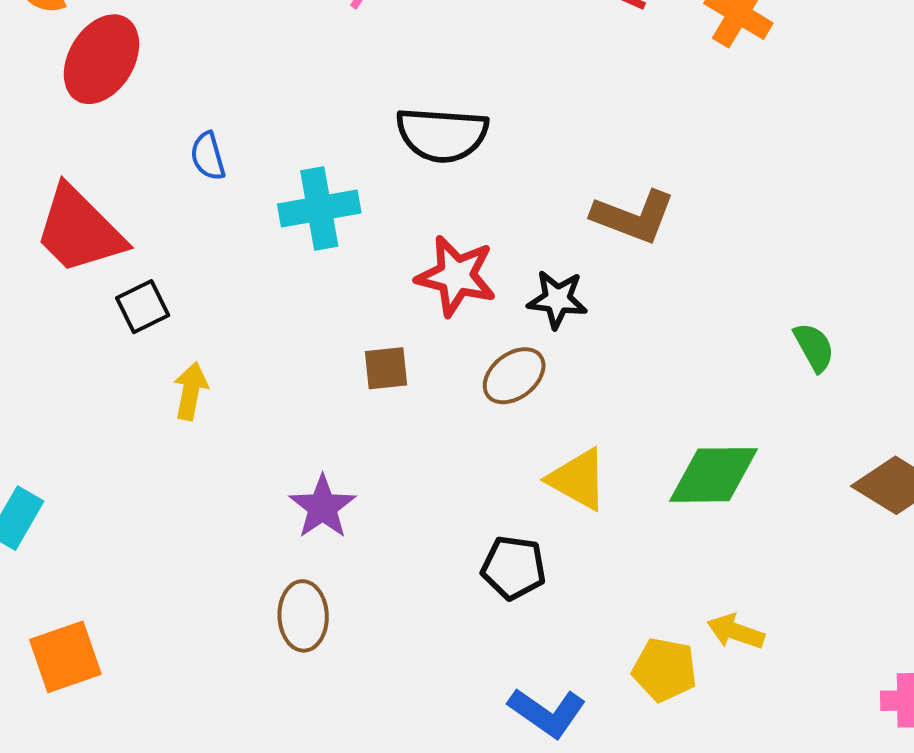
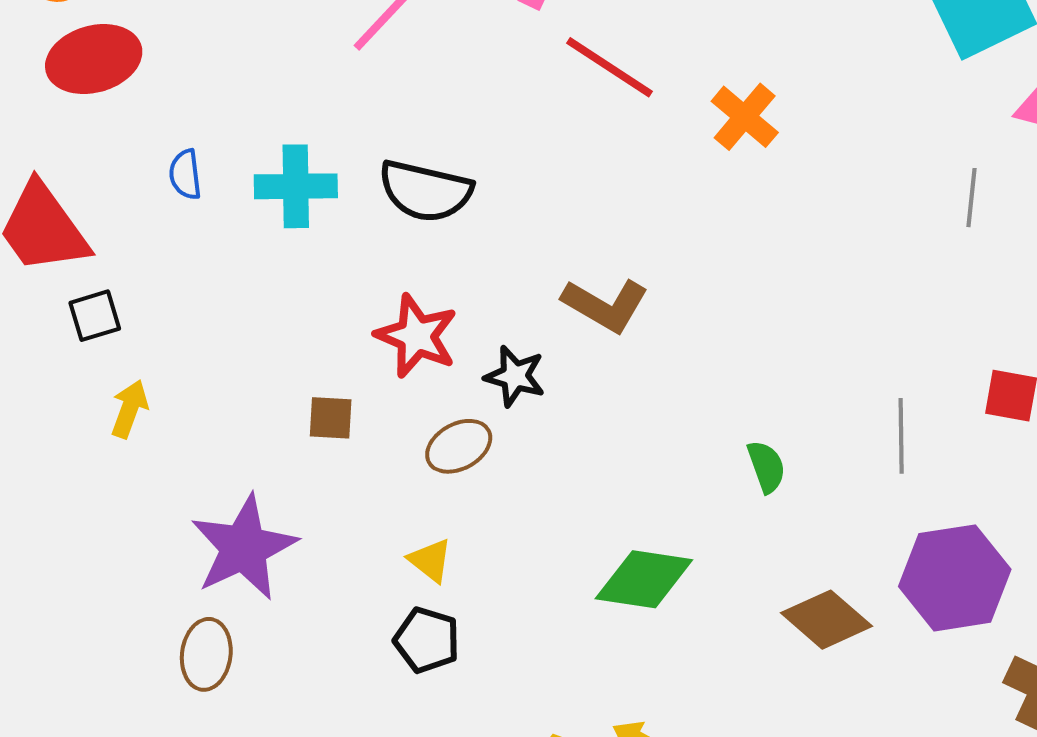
red ellipse: (101, 59) -> (94, 59), turned 34
cyan cross: (319, 209) -> (296, 186), moved
yellow triangle: (578, 479) -> (430, 560), moved, size x0.7
purple star: (323, 507) -> (244, 548), size x1.6

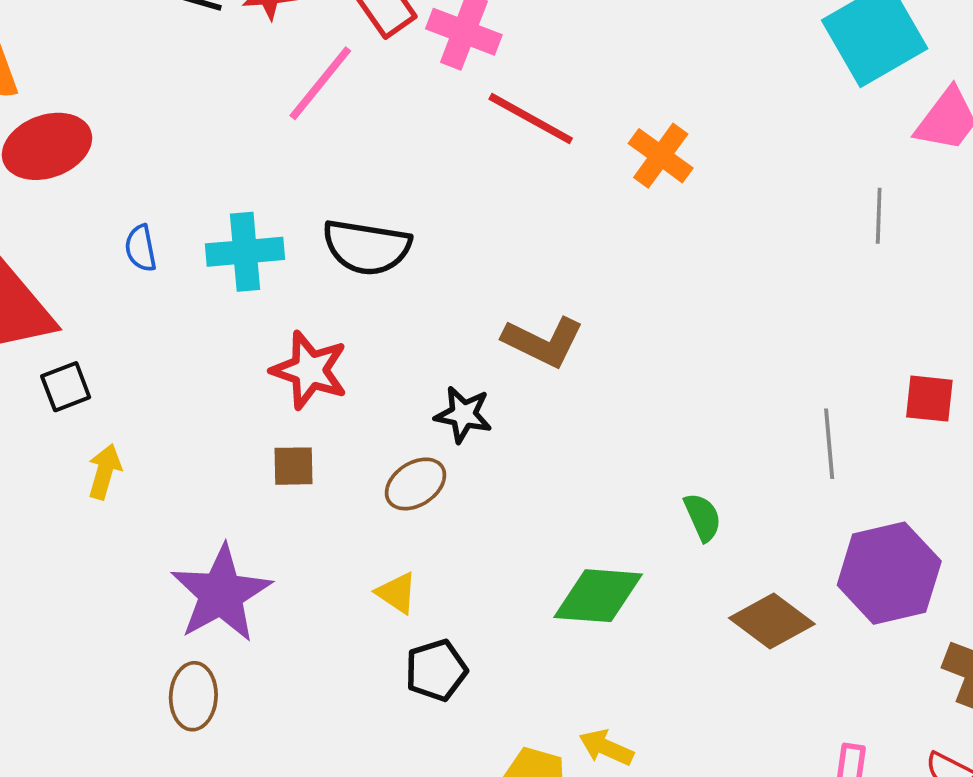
red star: (416, 336) -> (310, 370), moved
green semicircle: (766, 467) -> (703, 517), moved
black pentagon: (427, 640) -> (436, 670), moved, turned -30

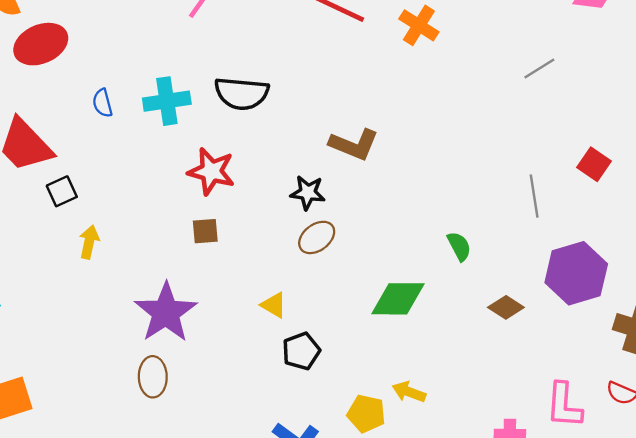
gray line: (879, 216) -> (539, 69), moved, turned 60
red square: (929, 399) -> (594, 164), turned 32
brown ellipse: (415, 484) -> (317, 237), moved
brown diamond: (772, 621) -> (506, 307), size x0.7

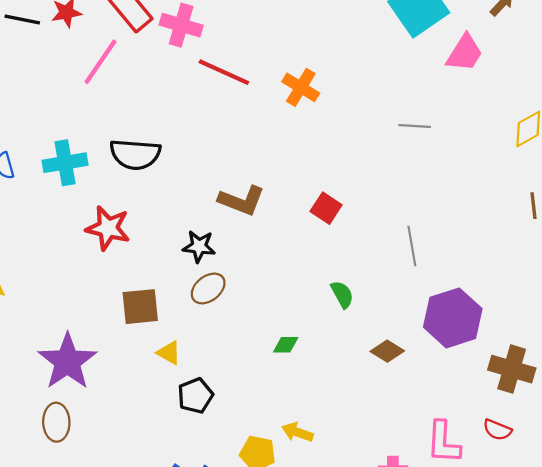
gray line: (539, 69) -> (415, 126), turned 36
red square: (594, 164) -> (326, 208), moved
brown square: (205, 231) -> (140, 307), moved, size x1.5
green diamond: (398, 299) -> (286, 345), size x0.5

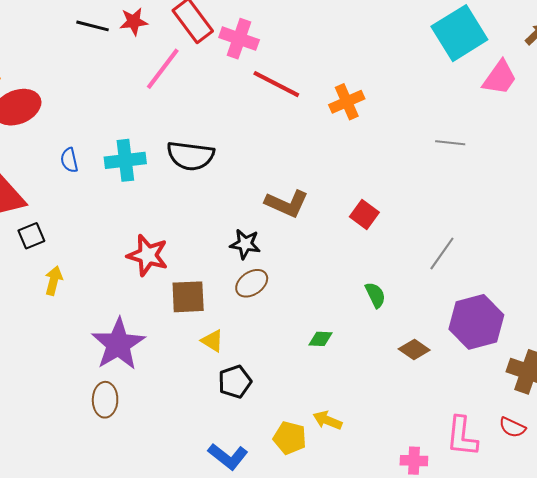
orange cross: (301, 87) -> (347, 102), turned 32
red star: (108, 228) -> (148, 255), moved
gray line: (412, 246) -> (442, 254), turned 42

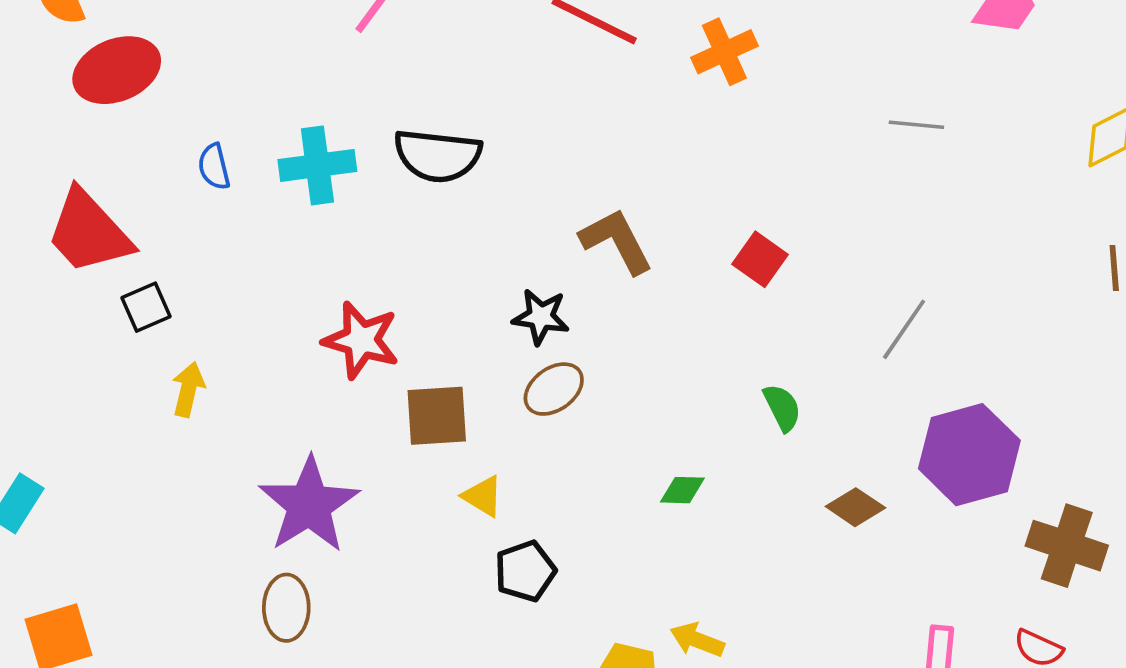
brown L-shape: (287, 204) -> (616, 241), turned -141

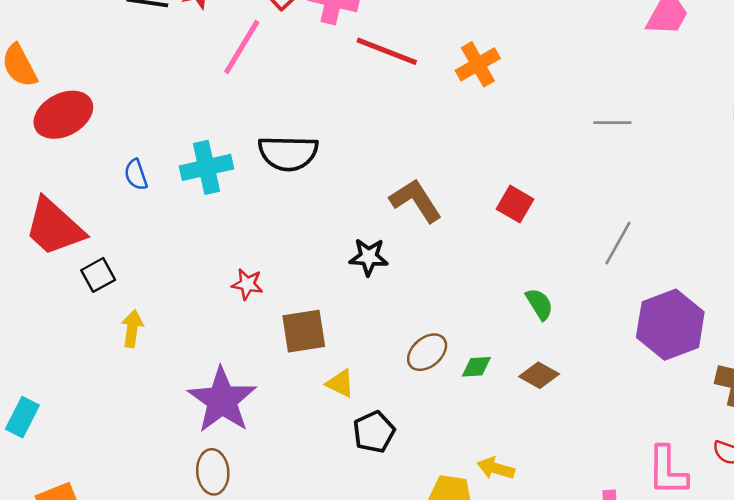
gray line: (916, 125) -> (612, 123), moved
red star: (361, 340) -> (247, 284), size x0.6
brown ellipse: (554, 389) -> (427, 352), moved
brown diamond: (855, 507) -> (539, 375), moved

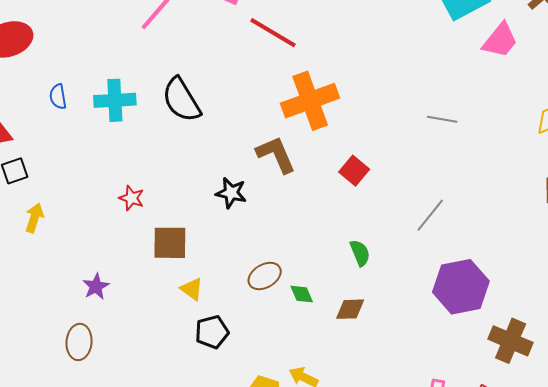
orange cross: (478, 64) -> (310, 101), moved, size x1.6
black semicircle: (288, 153) -> (181, 100), turned 48
green diamond: (476, 367) -> (302, 294), turned 60
brown diamond: (539, 375) -> (350, 309), turned -40
purple star: (222, 400) -> (96, 286), size x0.5

